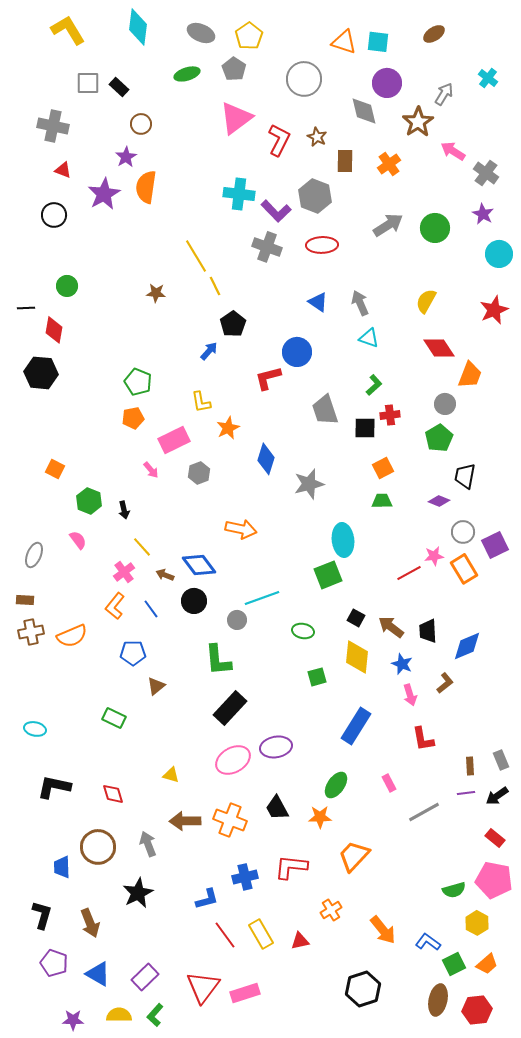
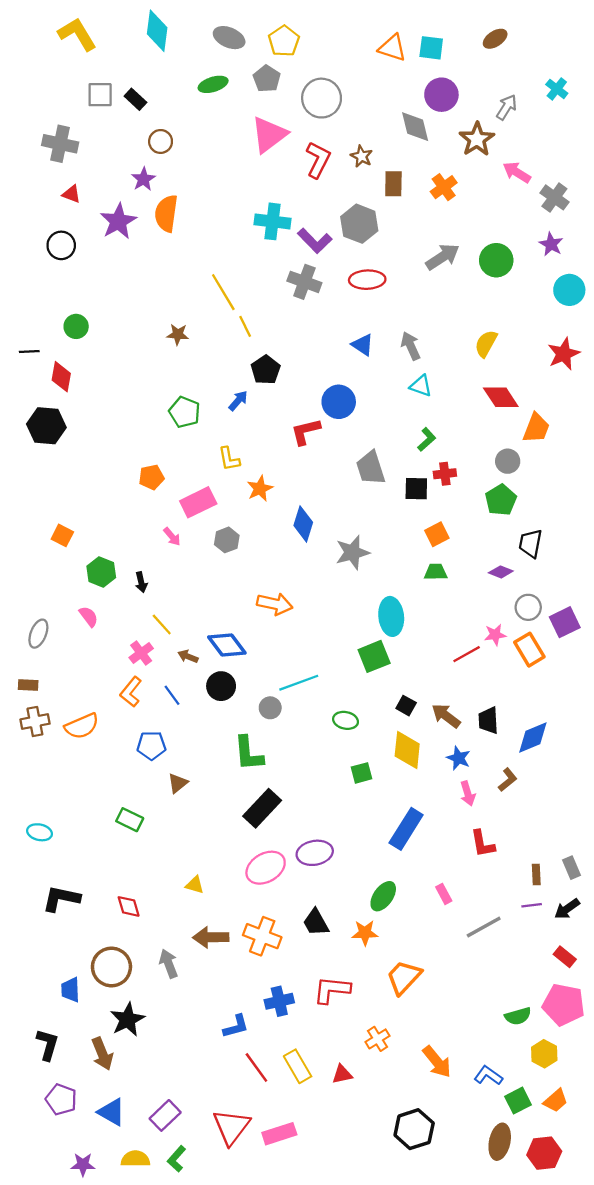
gray circle: (304, 79) -> (322, 98), moved
green pentagon: (138, 382) -> (185, 412), moved
black star: (138, 893) -> (127, 1020), moved

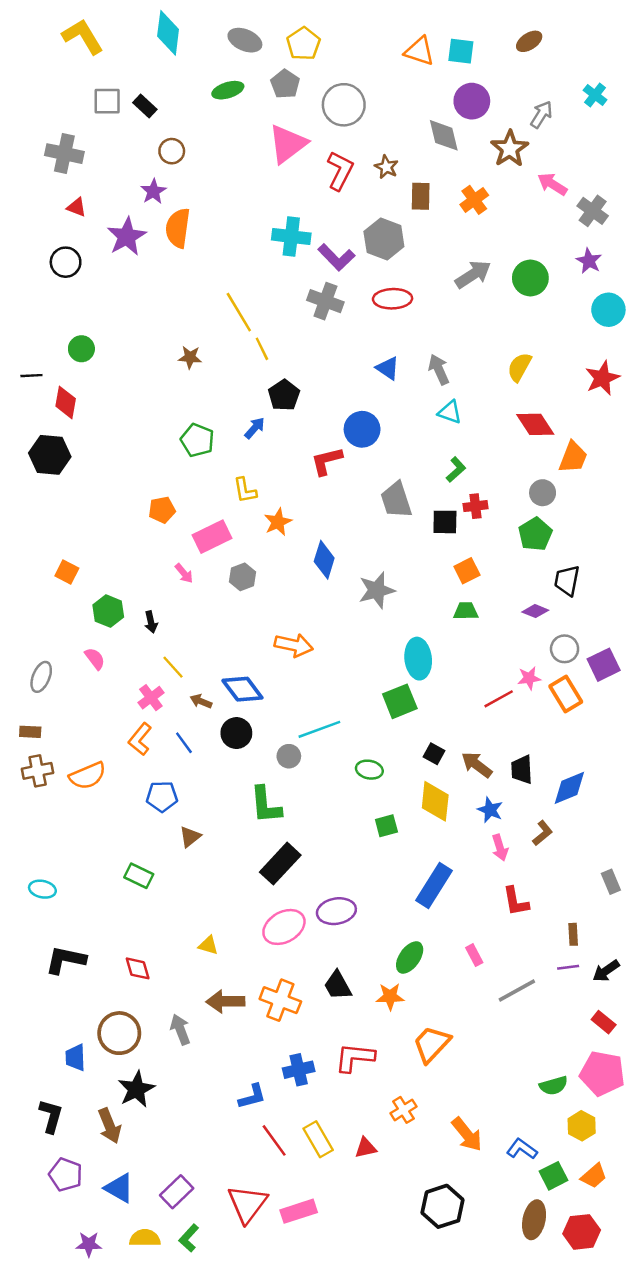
gray rectangle: (572, 868) -> (611, 882), moved

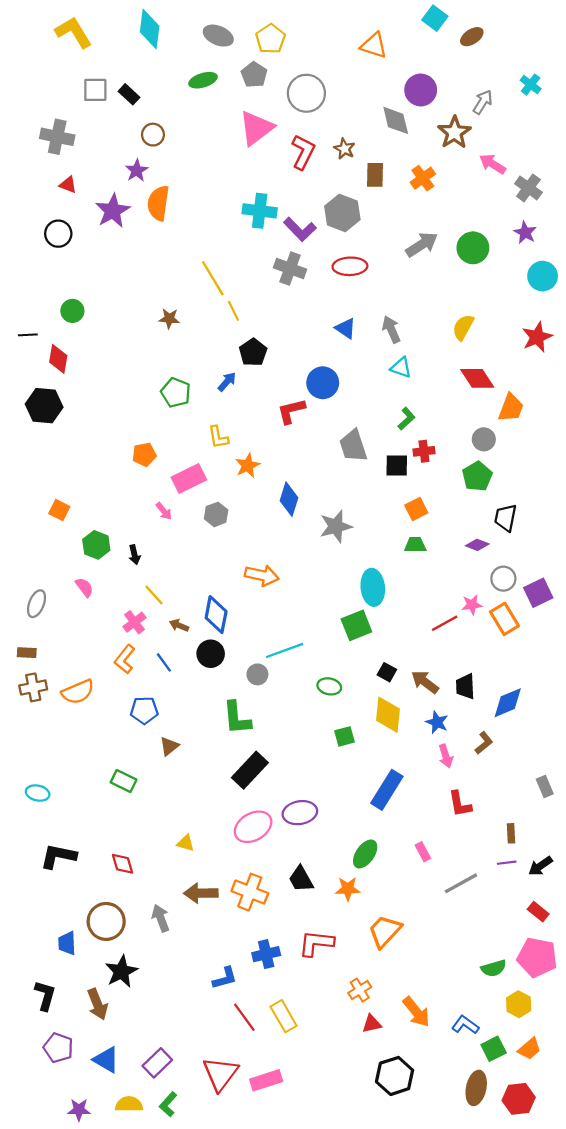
cyan square: (461, 51) -> (435, 18), moved, turned 30
blue diamond: (242, 689) -> (216, 615), turned 48
red triangle: (366, 1148) -> (372, 1024), moved

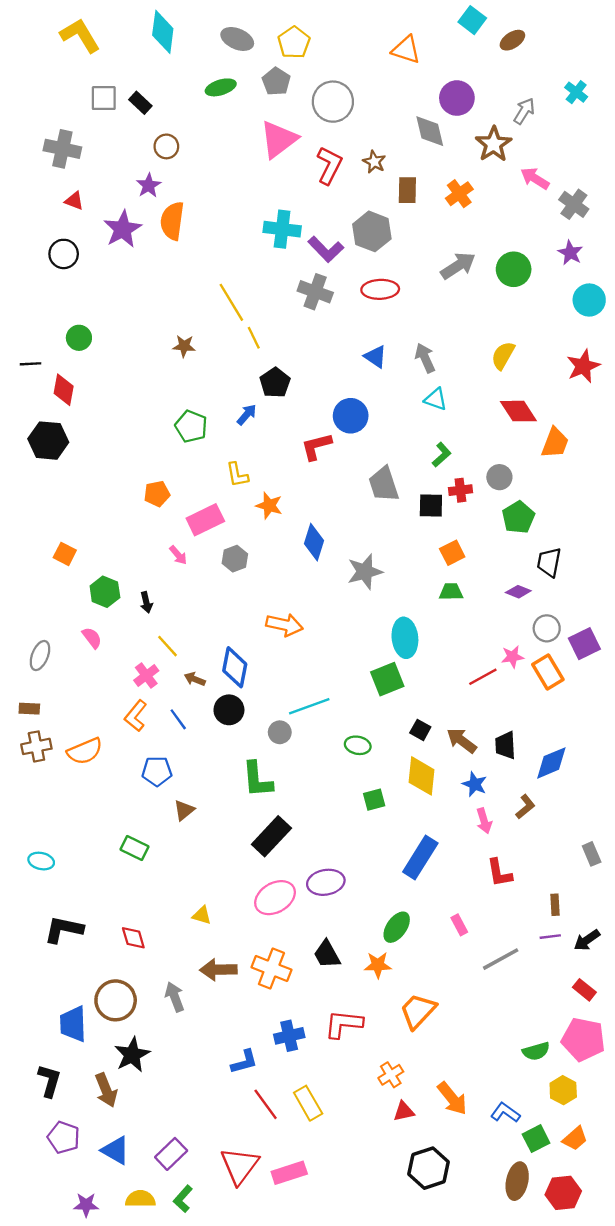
gray circle: (484, 439) -> (499, 477), moved
orange star: (248, 465) -> (269, 506), turned -30
blue trapezoid: (67, 943) -> (73, 1024), size x1.4

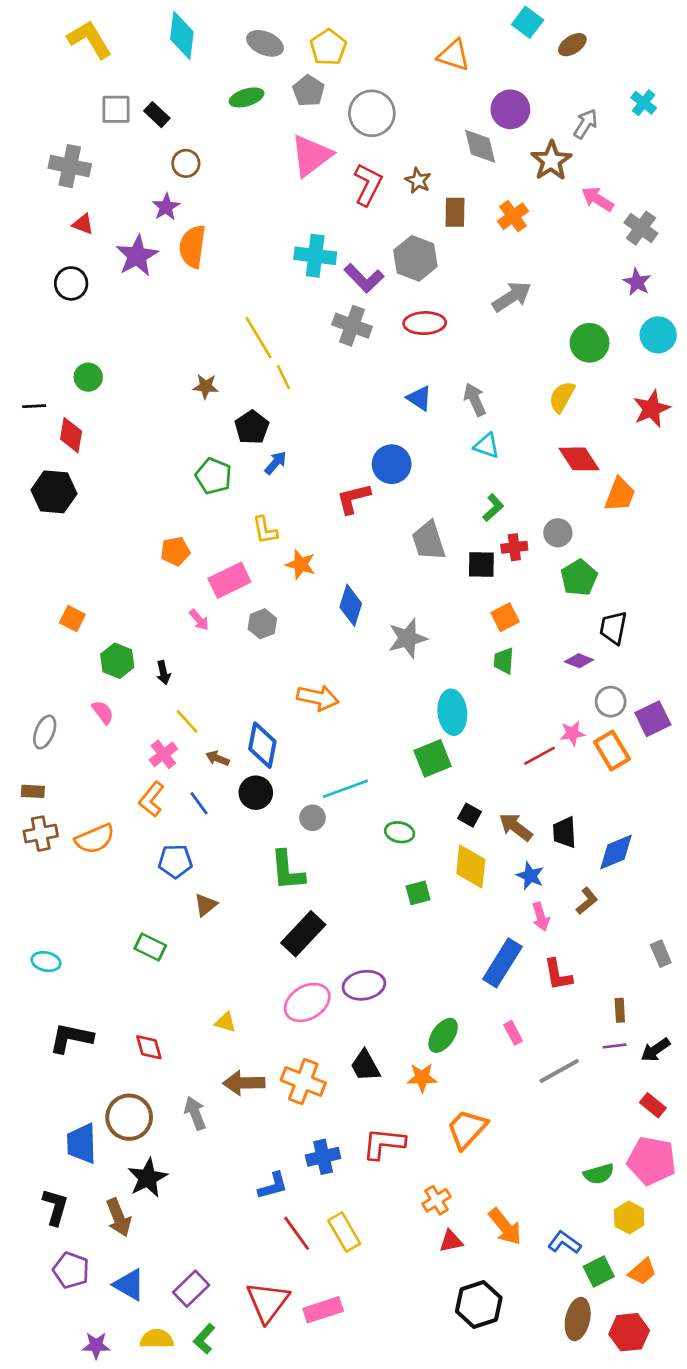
green circle: (514, 269) -> (590, 343), moved
black pentagon: (275, 383) -> (252, 427), moved
green trapezoid: (451, 592) -> (504, 661), turned -85
blue rectangle: (420, 857) -> (502, 963), moved

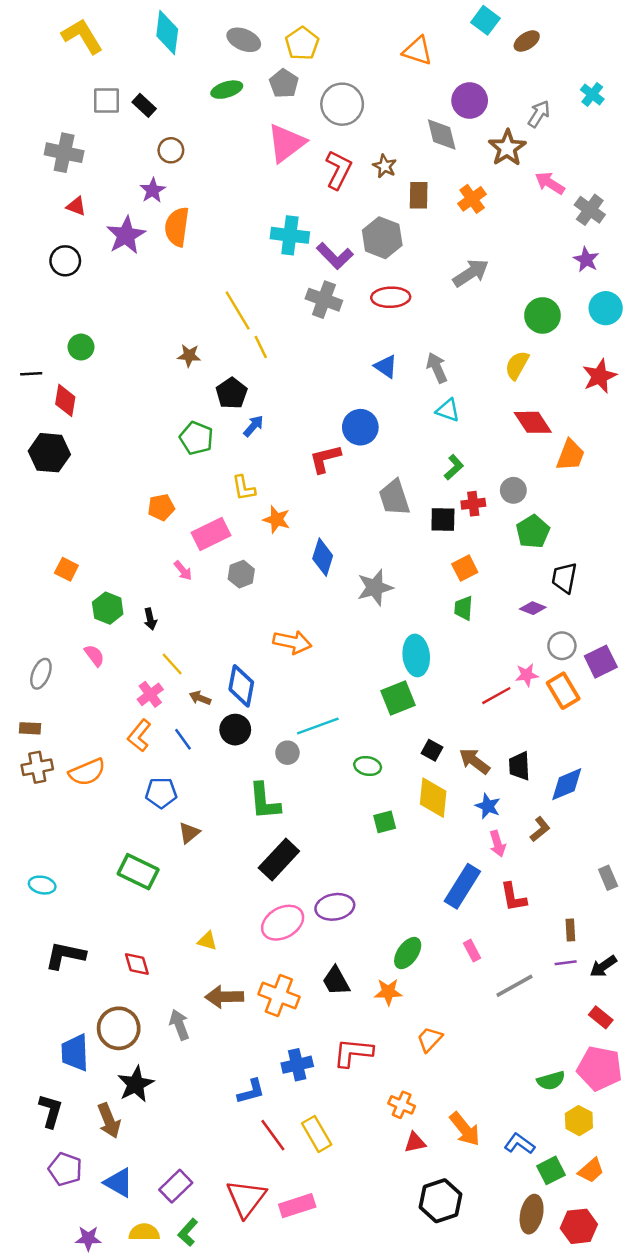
green rectangle: (150, 947) -> (138, 872), size x1.4
orange trapezoid: (467, 1129) -> (430, 1039), size x0.7
orange cross: (437, 1200) -> (402, 1105), turned -35

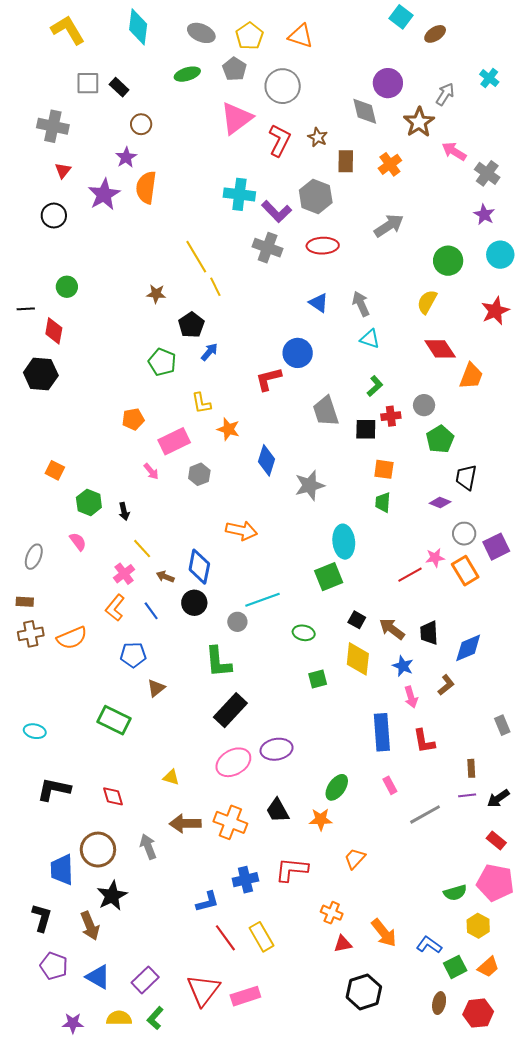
orange triangle: (417, 51) -> (301, 36), moved
red triangle: (76, 206) -> (63, 170), turned 48
orange square: (465, 568) -> (384, 469), turned 35
blue rectangle: (462, 886) -> (382, 732), turned -36
brown ellipse: (532, 1214) -> (439, 1003), size x0.7

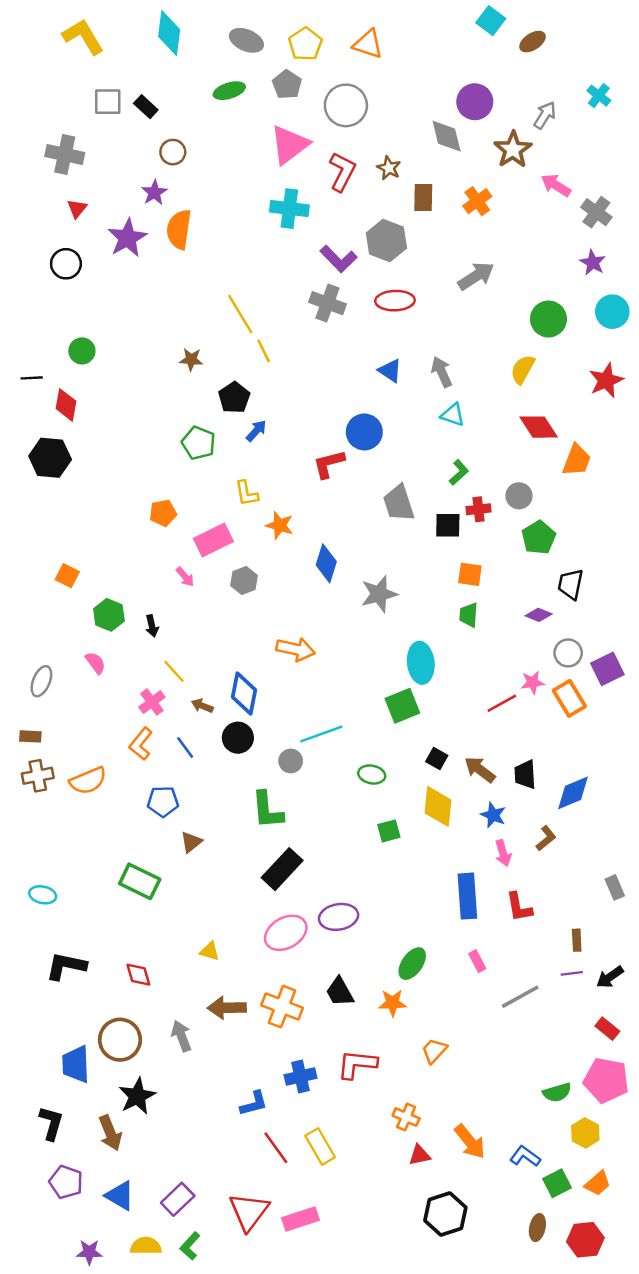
cyan cross: (239, 194) -> (289, 209), moved

